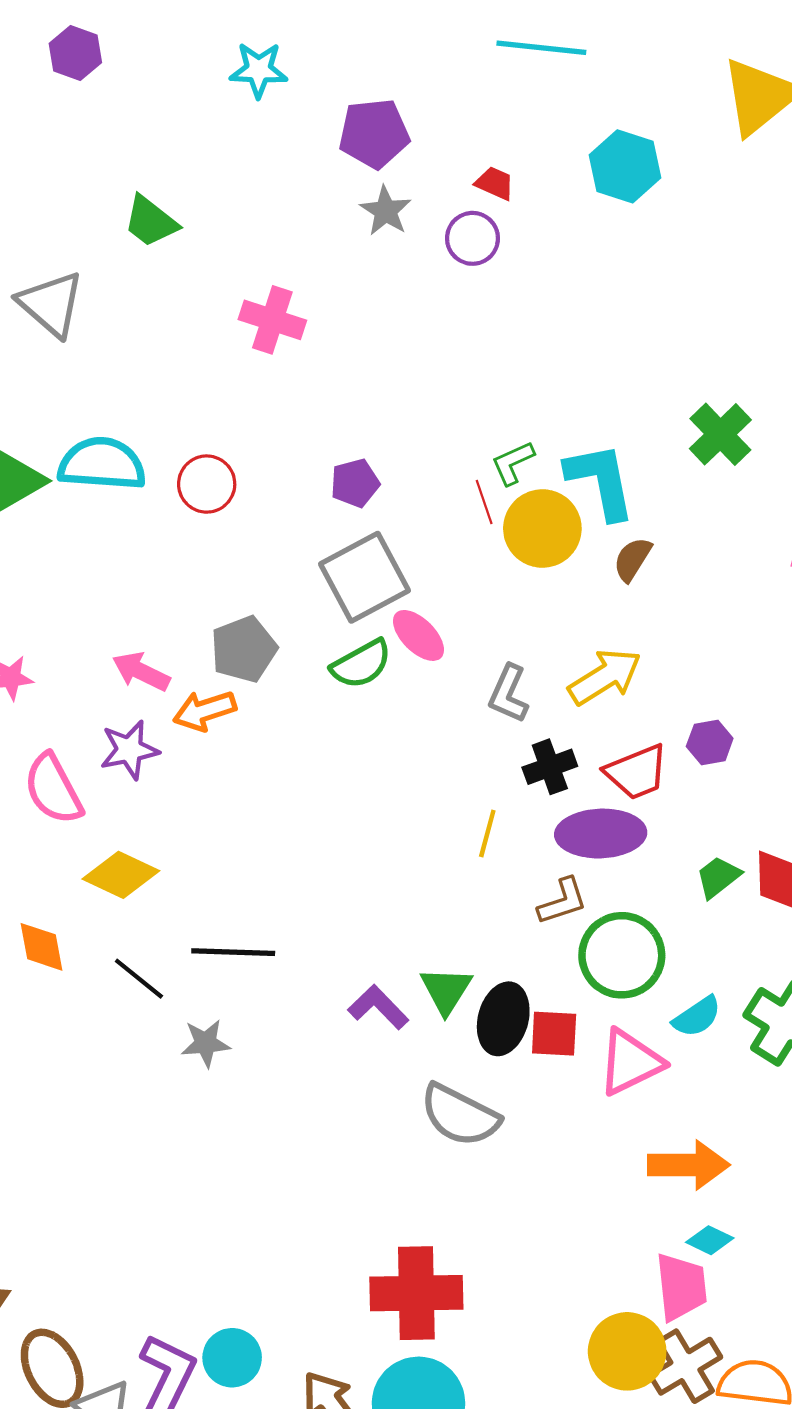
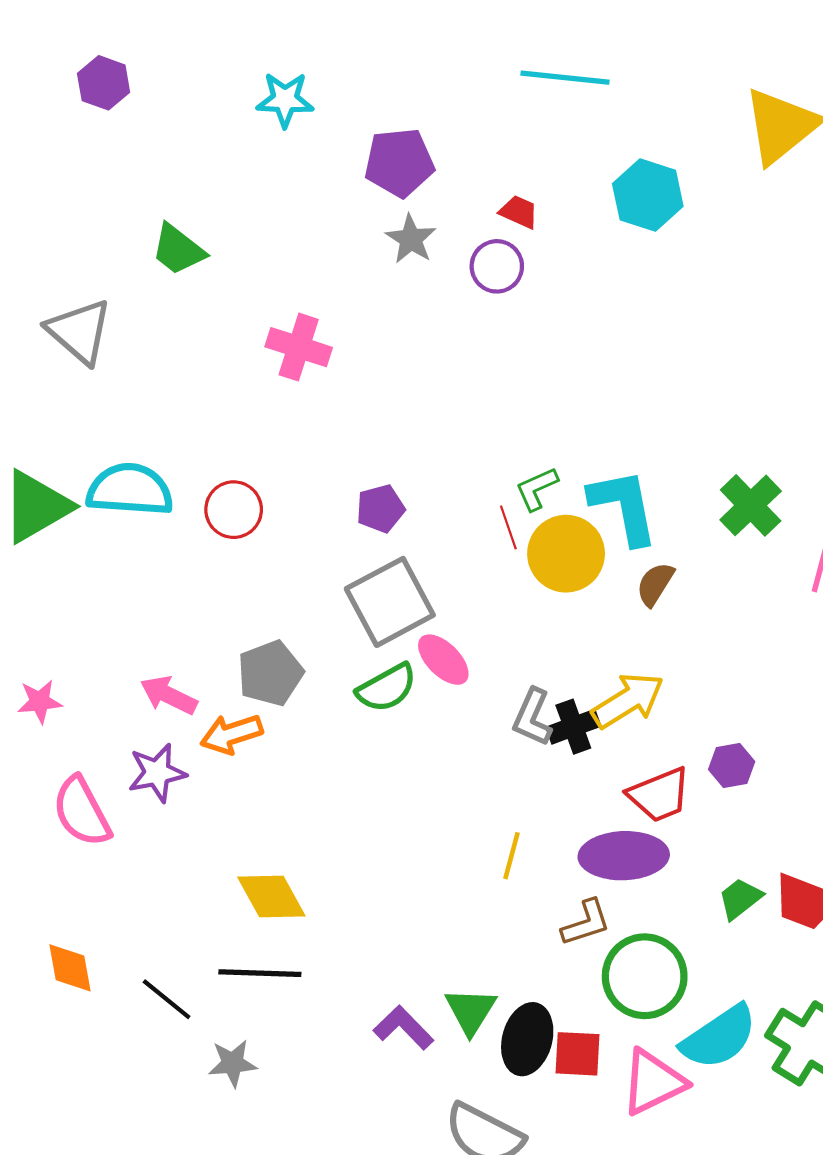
green cross: (720, 434) -> (751, 505), moved
black cross: (550, 767) -> (573, 727), moved
yellow diamond: (121, 875) -> (271, 897), moved, turned 36
cyan semicircle: (697, 1017) -> (719, 1037), size x1.6

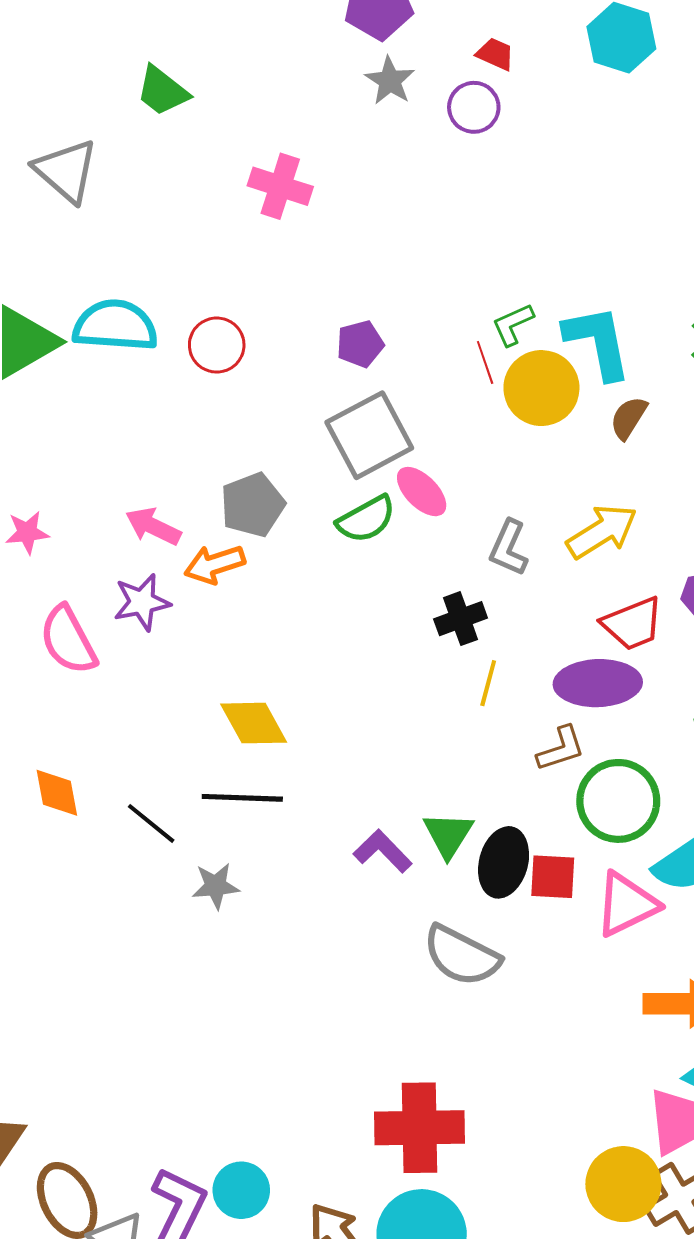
black cross: (573, 727) -> (461, 619), moved

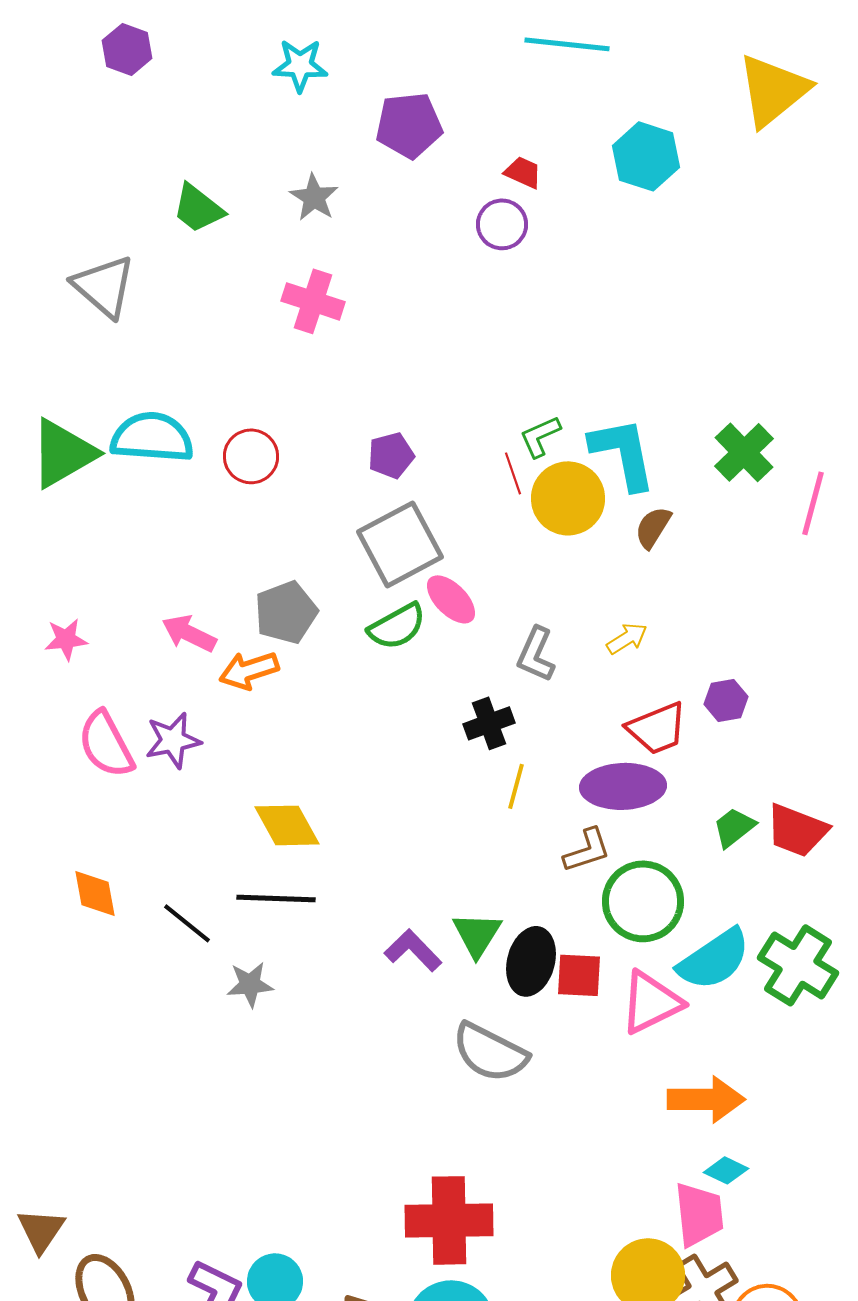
gray star: (390, 81) -> (314, 197), moved
yellow arrow: (602, 531) -> (627, 638), size x0.6
purple star: (142, 602) -> (173, 740), moved

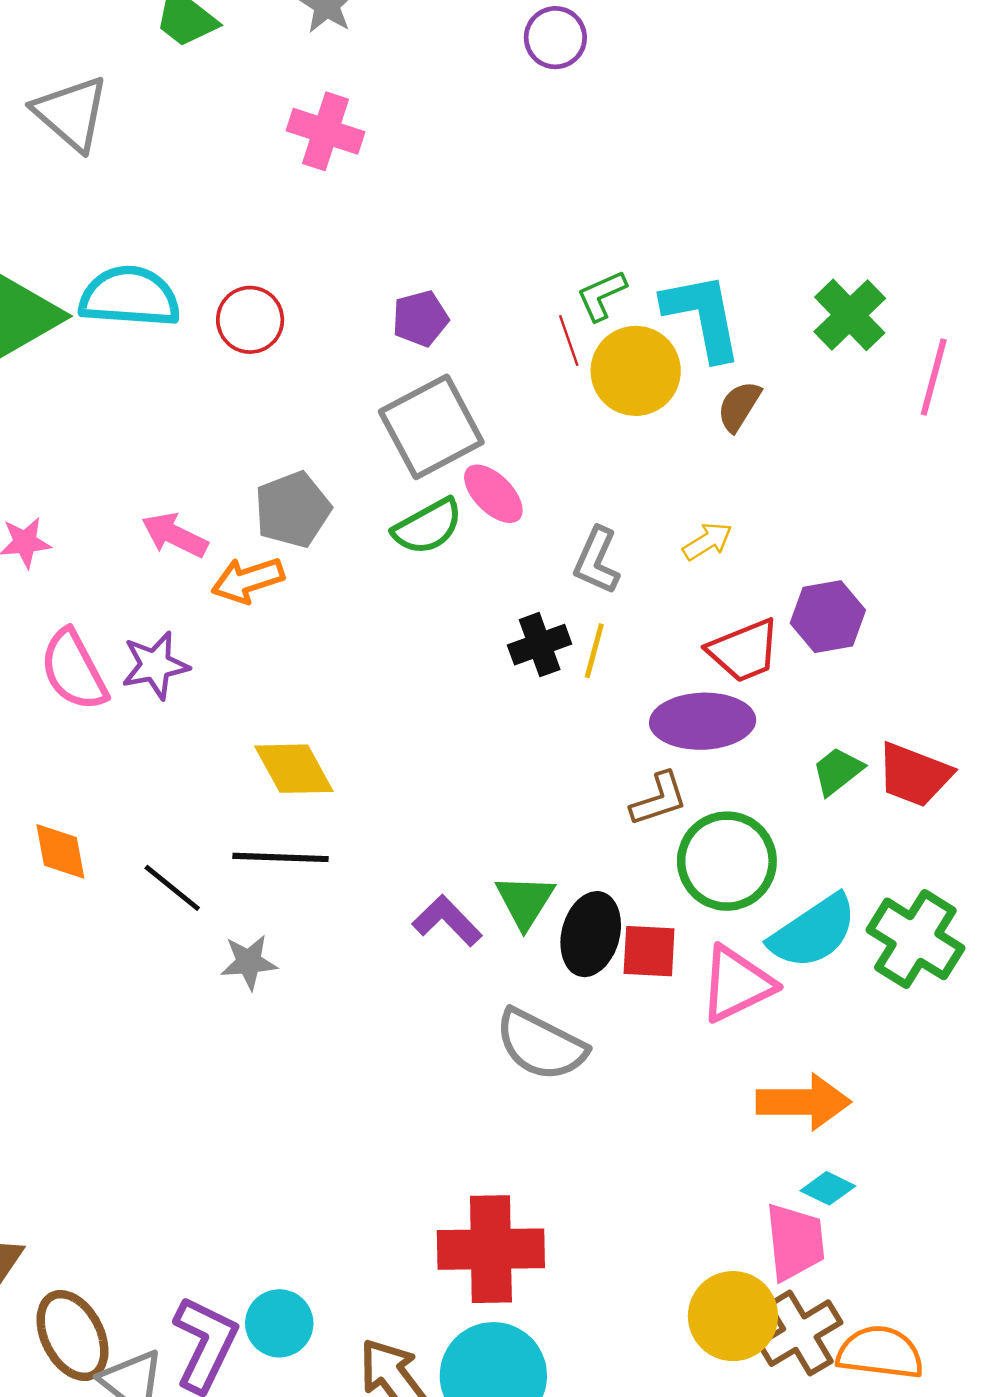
purple hexagon: (726, 700) -> (828, 617), size x1.4
yellow line: (516, 786) -> (594, 651), moved

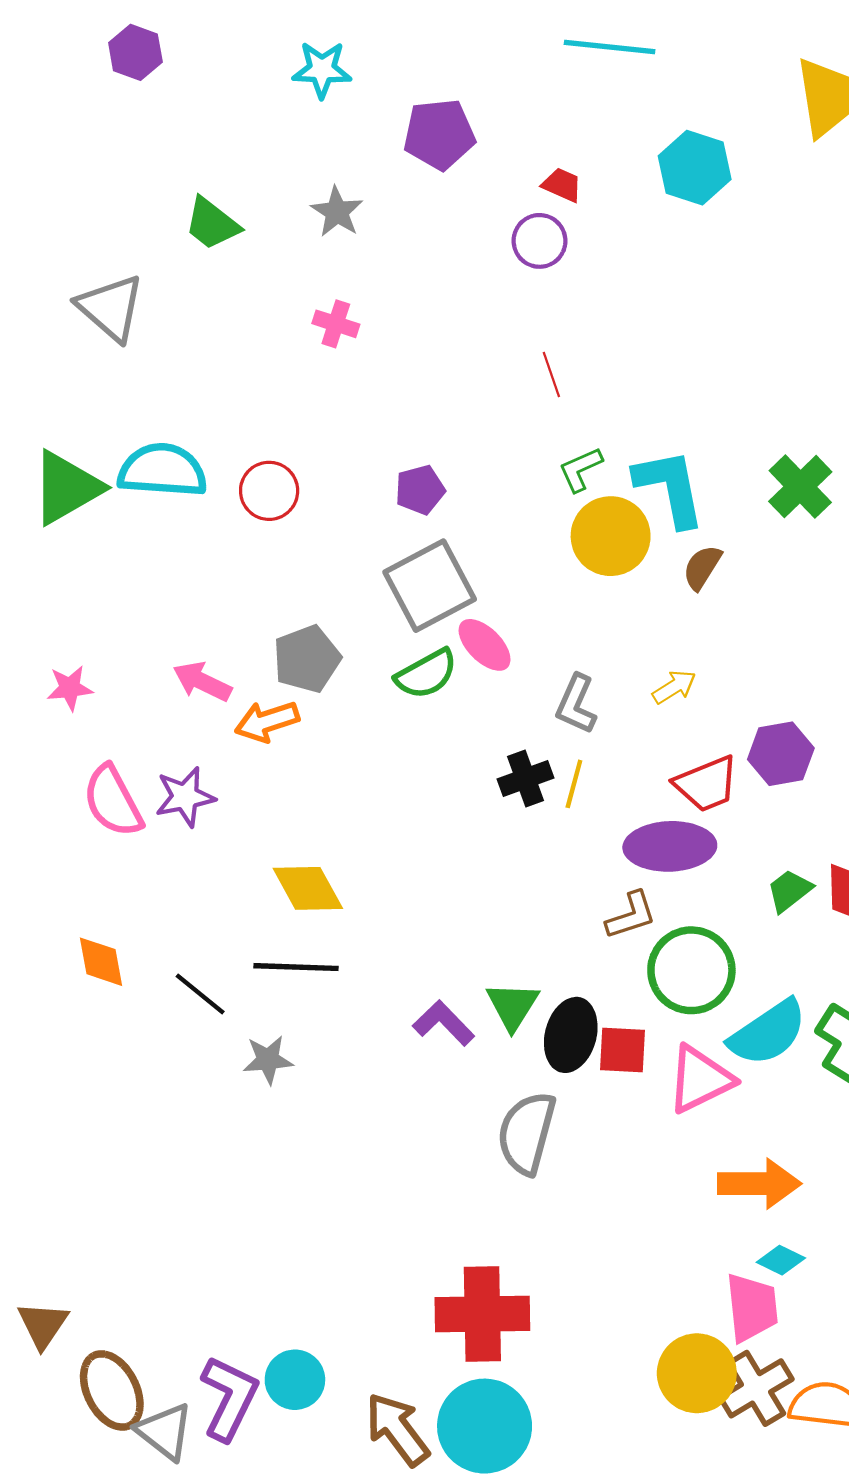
pink cross: (325, 131) -> (336, 324), size x0.7
red line: (569, 340) -> (551, 374), moved
gray semicircle: (541, 1045) -> (527, 1133), turned 78

